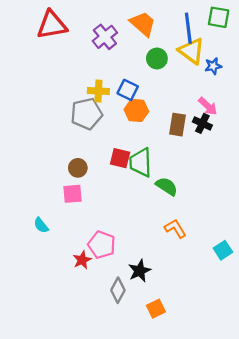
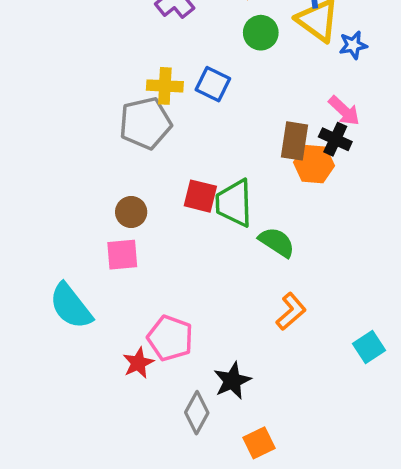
orange hexagon: (136, 110) -> (314, 164), moved
cyan semicircle: (41, 225) -> (71, 306), size x1.8
orange L-shape: (175, 229) -> (291, 311), turned 80

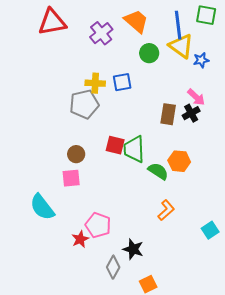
blue square: (213, 84) -> (122, 82), turned -36
black cross: (335, 139) -> (191, 113), turned 36
orange hexagon: (314, 164) -> (179, 161), moved
black star: (232, 381) -> (133, 249), turned -30

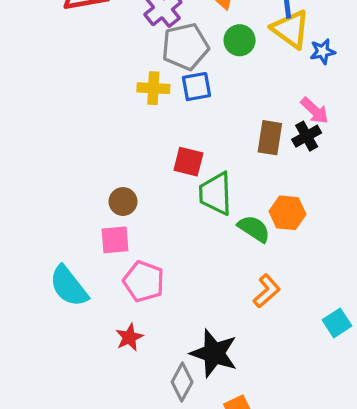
gray pentagon: (84, 104) -> (185, 47), moved
red square: (115, 145) -> (188, 162), moved
pink pentagon: (98, 225) -> (144, 281), moved
black star: (133, 249) -> (214, 353), size x1.4

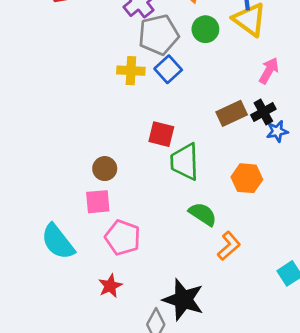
blue star: (323, 51) -> (277, 131), moved
blue square: (196, 87) -> (168, 69), turned -32
pink arrow: (315, 111) -> (269, 71), moved, turned -104
brown rectangle: (270, 138) -> (232, 113), turned 56
green semicircle: (254, 229) -> (203, 214), moved

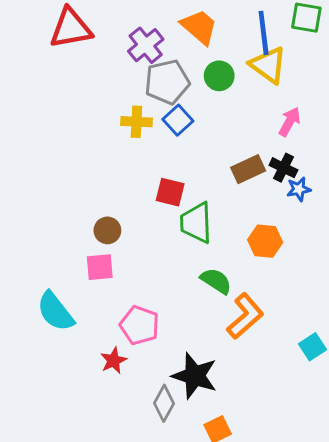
black cross: (263, 112) -> (283, 168), turned -35
pink pentagon: (123, 238) -> (140, 325), moved
orange L-shape: (229, 246) -> (245, 316), size x1.4

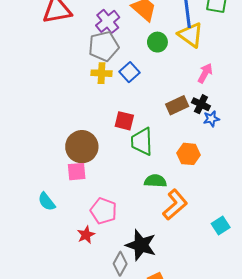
gray pentagon: (167, 82) -> (104, 46), moved
brown circle: (107, 230) -> (82, 147), size x1.8
green semicircle: (216, 281) -> (155, 181), turned -30
cyan semicircle: (55, 312) -> (47, 202), size x0.7

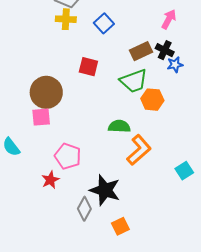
blue square: (129, 72) -> (104, 23), moved
green trapezoid: (142, 142) -> (134, 81), moved, turned -108

